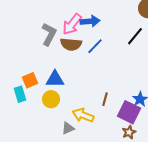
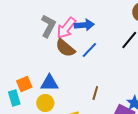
gray L-shape: (49, 34) -> (48, 26), moved
brown semicircle: (71, 44) -> (65, 48), turned 35
brown line: (105, 99) -> (95, 93), moved

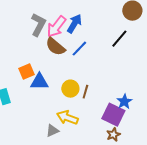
blue arrow: (84, 25) -> (74, 24), turned -54
orange square: (24, 84) -> (26, 72), moved
yellow circle: (45, 103) -> (70, 89), moved

